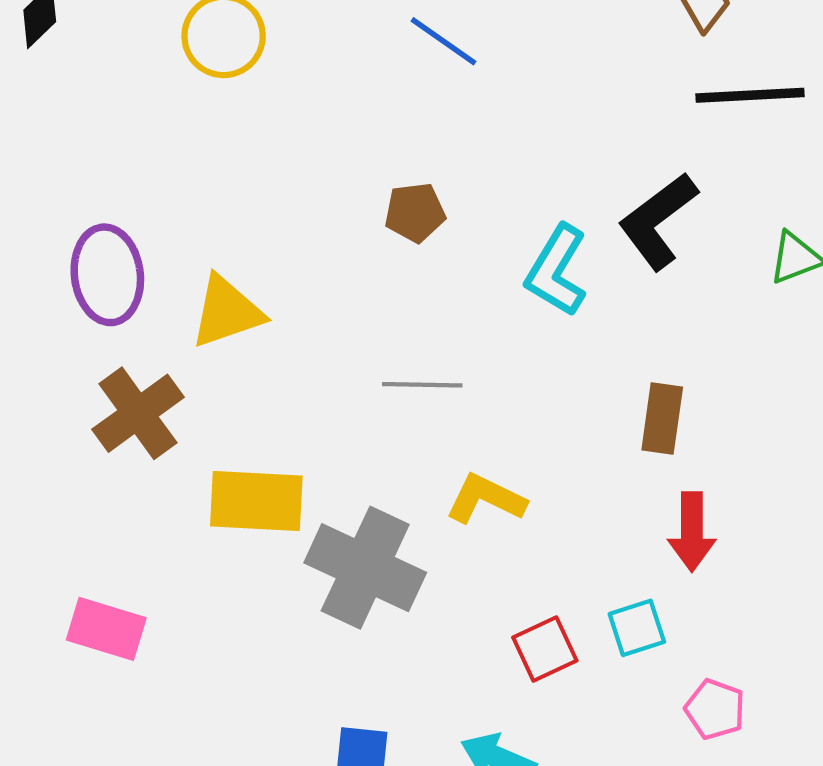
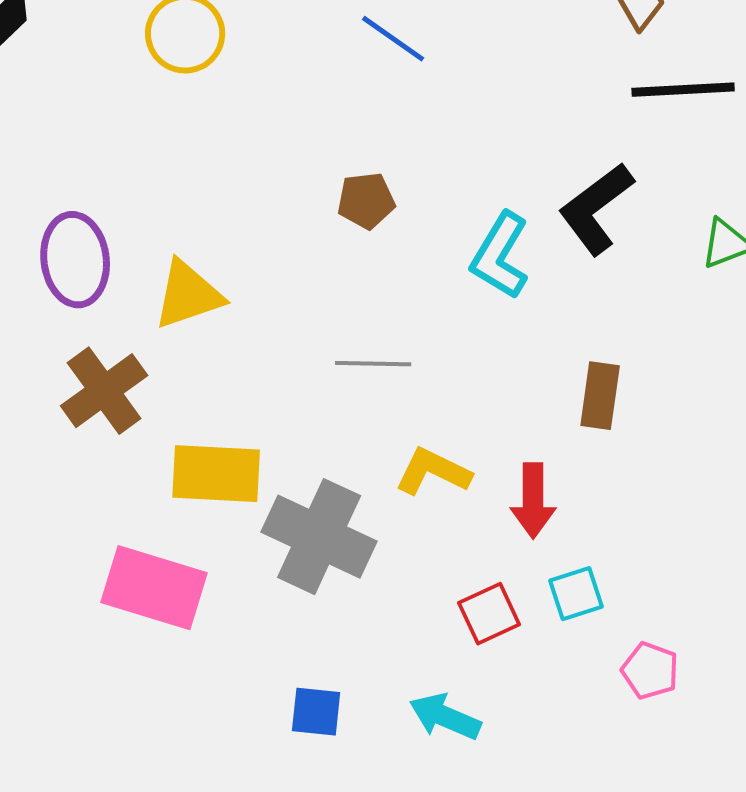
red arrow: (692, 532) -> (533, 501), moved
pink rectangle: (106, 629) -> (154, 588), moved, size x1.4

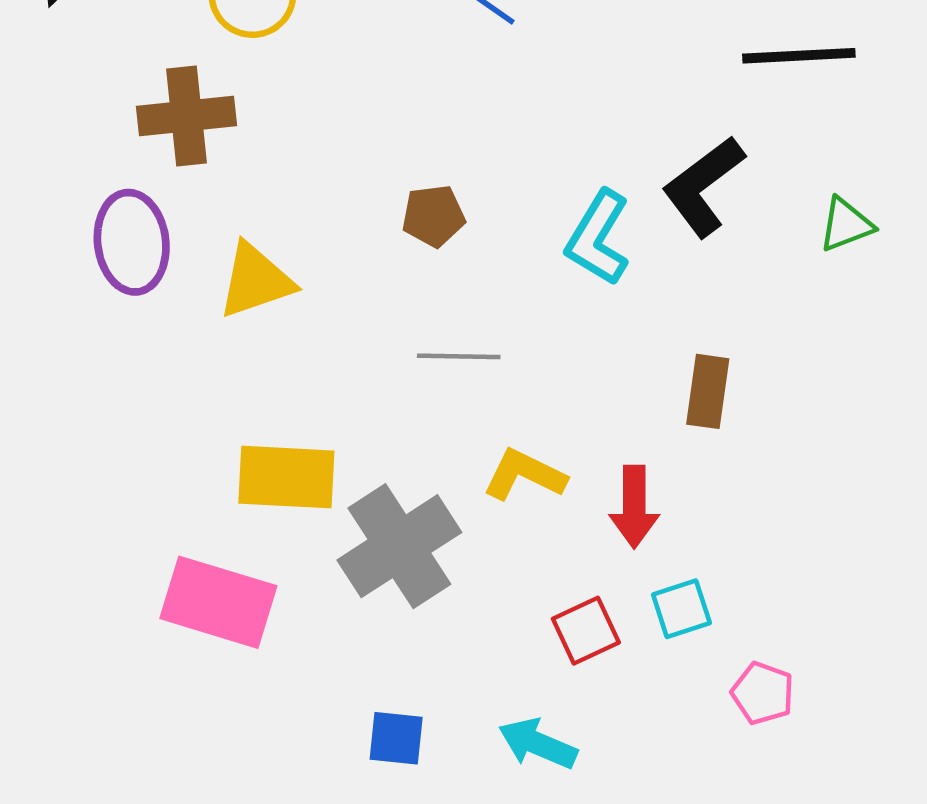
brown pentagon: (366, 201) -> (433, 216), moved
brown cross: (104, 391) -> (187, 116), moved, turned 30
gray cross: (319, 537) -> (399, 546), turned 32

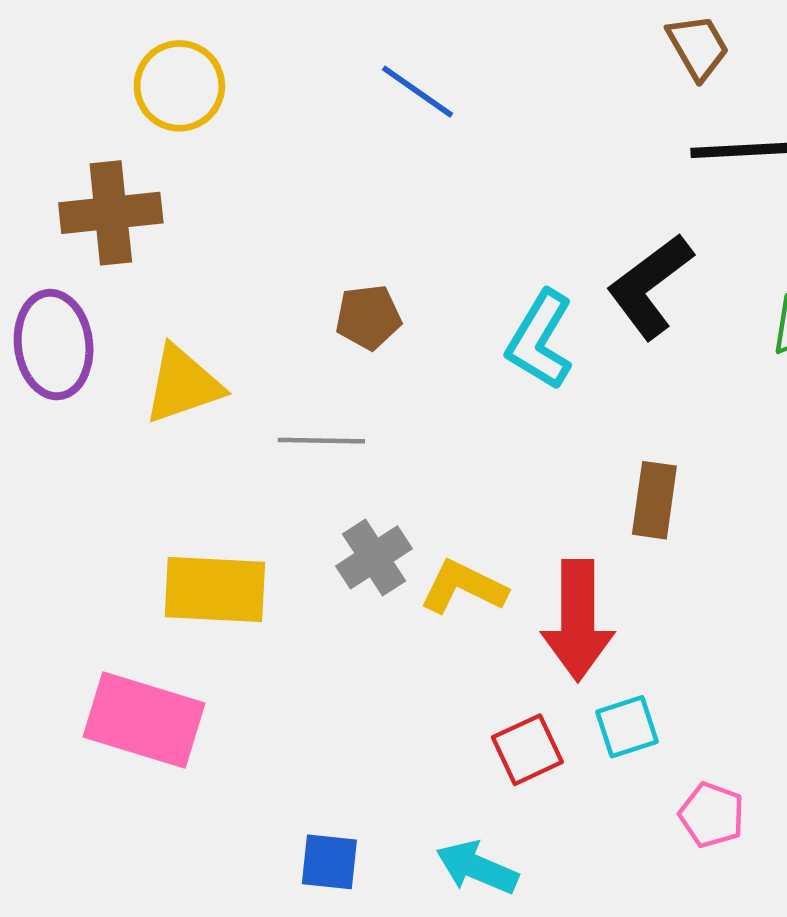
gray line: (459, 356) -> (321, 441), moved
red arrow: (634, 507) -> (578, 620), size x1.4
gray cross: (399, 546) -> (374, 557), moved, size x0.6

